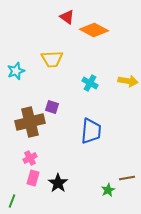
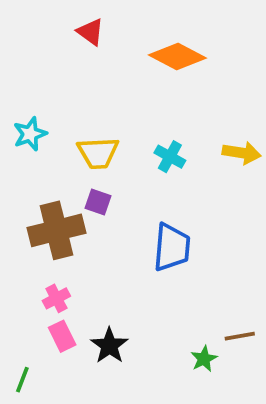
red triangle: (67, 17) -> (90, 32), moved
yellow trapezoid: (52, 59) -> (98, 153), moved
pink rectangle: (33, 178) -> (62, 336), turned -42

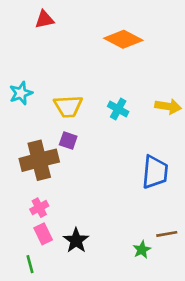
red triangle: (90, 32) -> (44, 19), moved, turned -48
blue trapezoid: (172, 247) -> (155, 172), moved
green line: (22, 380) -> (30, 264), moved, turned -36

